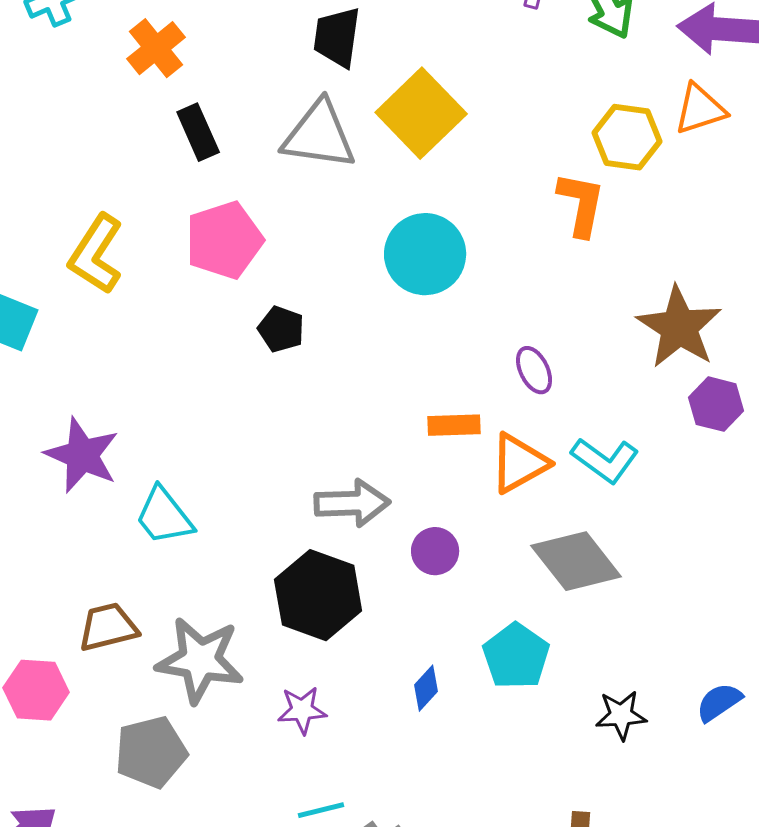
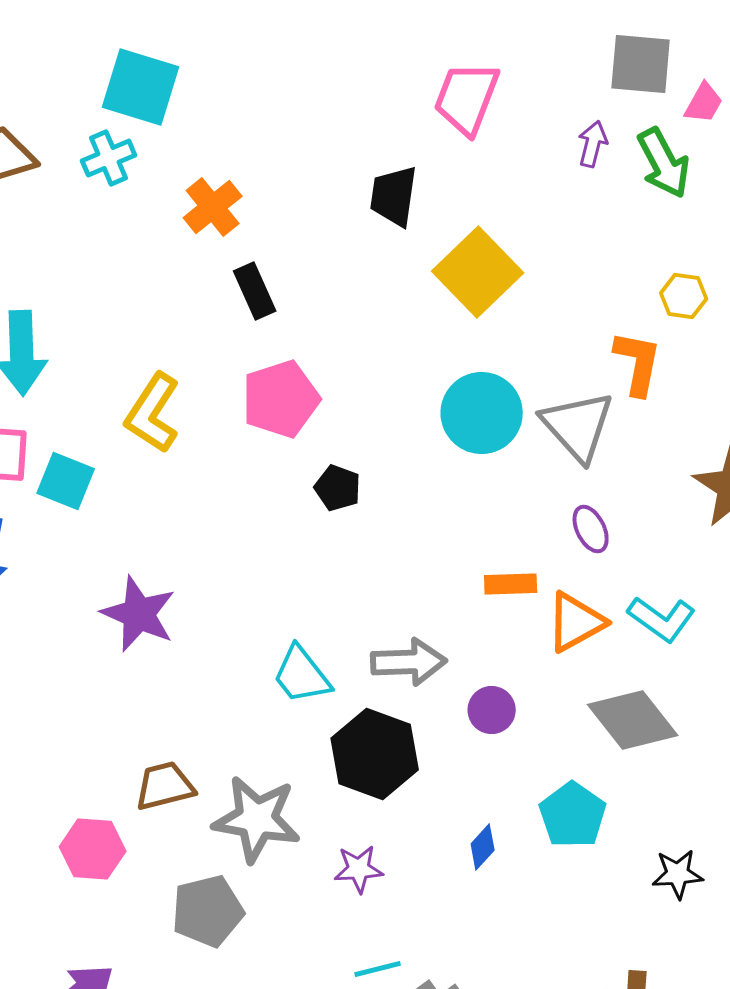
gray triangle: (319, 135) -> (578, 426), moved, turned 40
yellow hexagon: (627, 137) -> (684, 296), size x0.7
cyan trapezoid: (164, 516) -> (302, 675), moved

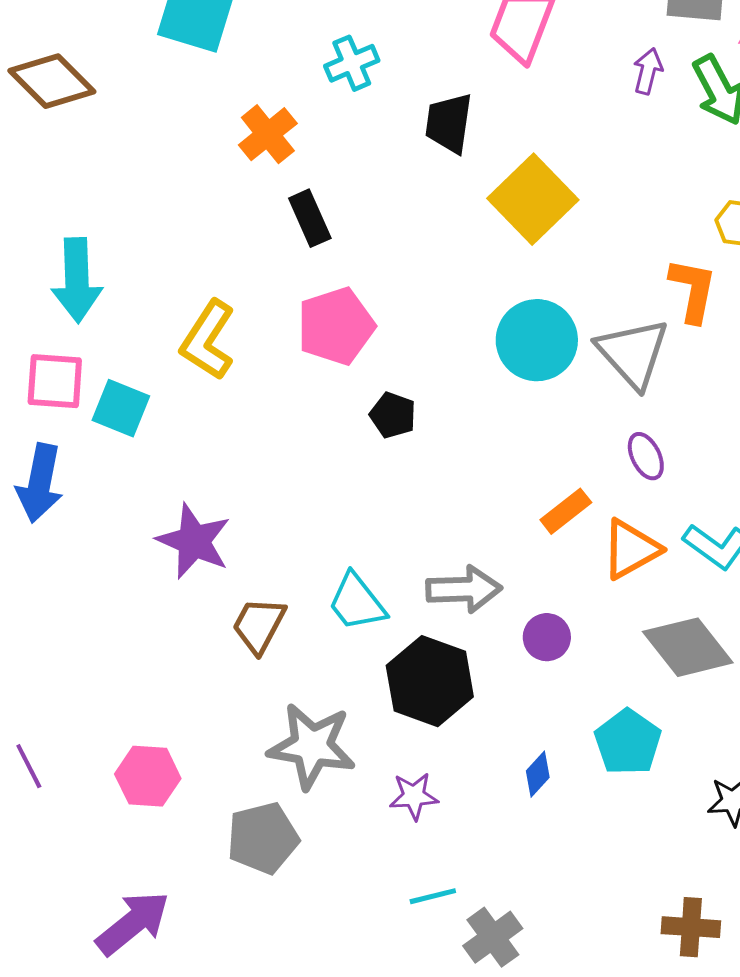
cyan cross: (109, 158) -> (352, 63), moved
orange rectangle: (511, 584) -> (566, 511), turned -36
brown trapezoid: (165, 786) -> (259, 625), moved, turned -48

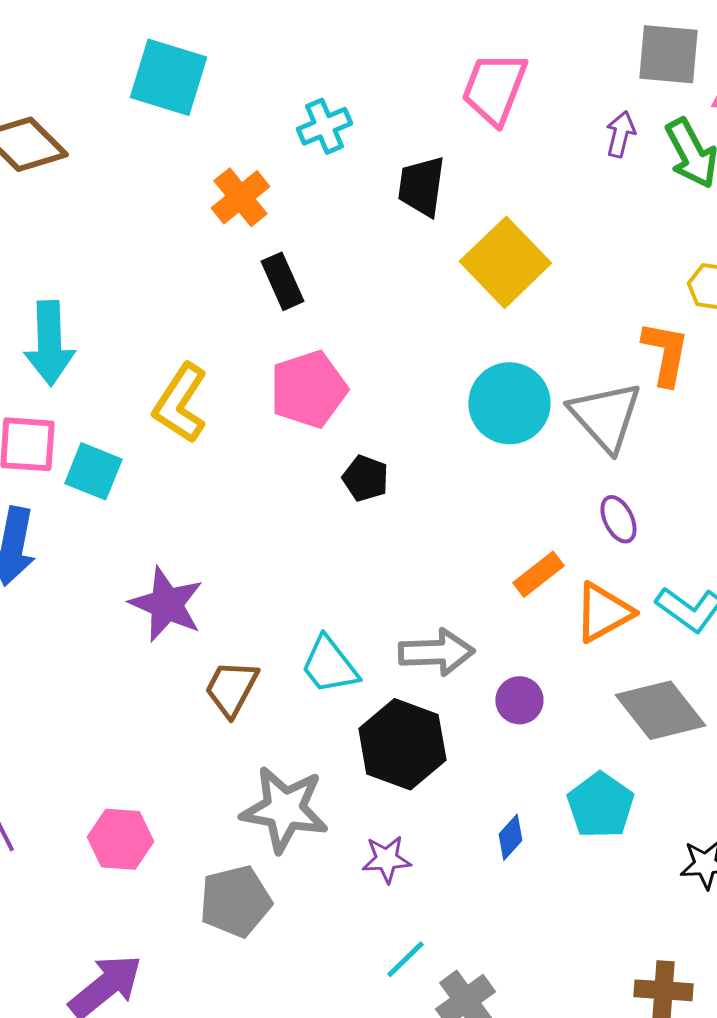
cyan line: (433, 896) -> (405, 959), turned -30

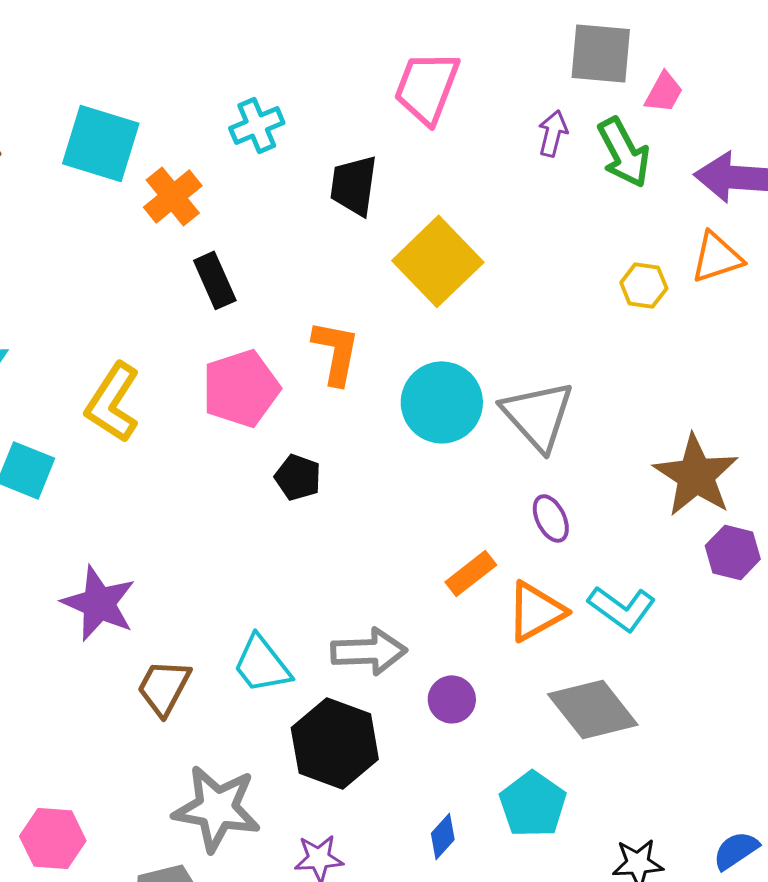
cyan square: (168, 77) -> (101, 143), moved
orange L-shape: (665, 353) -> (336, 352), moved

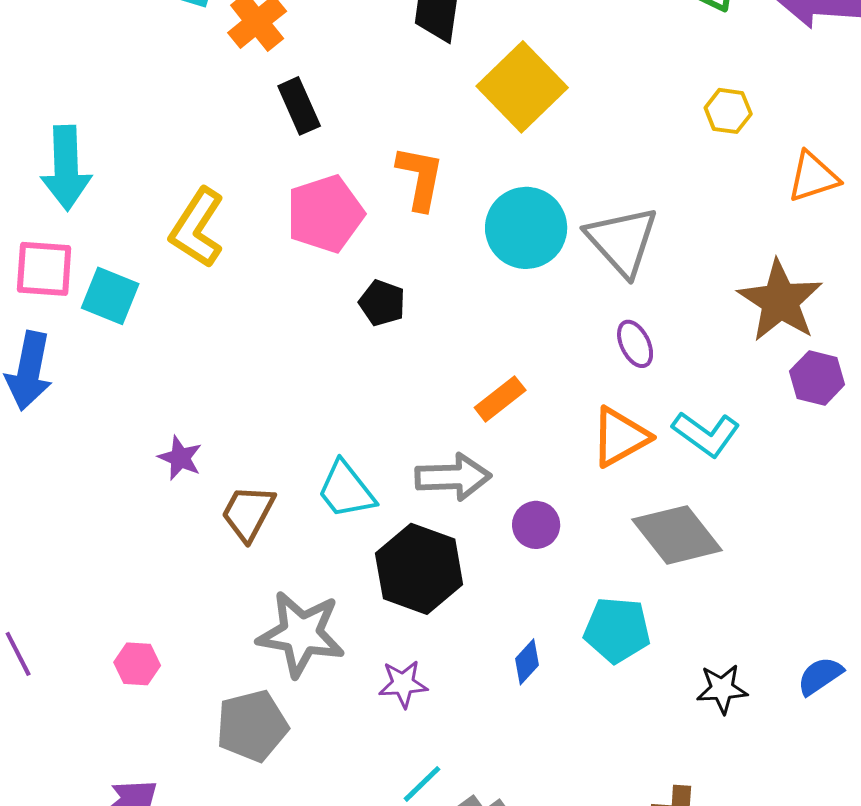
orange triangle: (717, 257) -> (813, 177), moved
orange rectangle: (471, 573) -> (500, 399), moved
purple star: (99, 603) -> (180, 458), moved, size x0.6
cyan pentagon: (533, 804) -> (617, 630), turned -30
pink hexagon: (53, 838) -> (137, 664), size x0.7

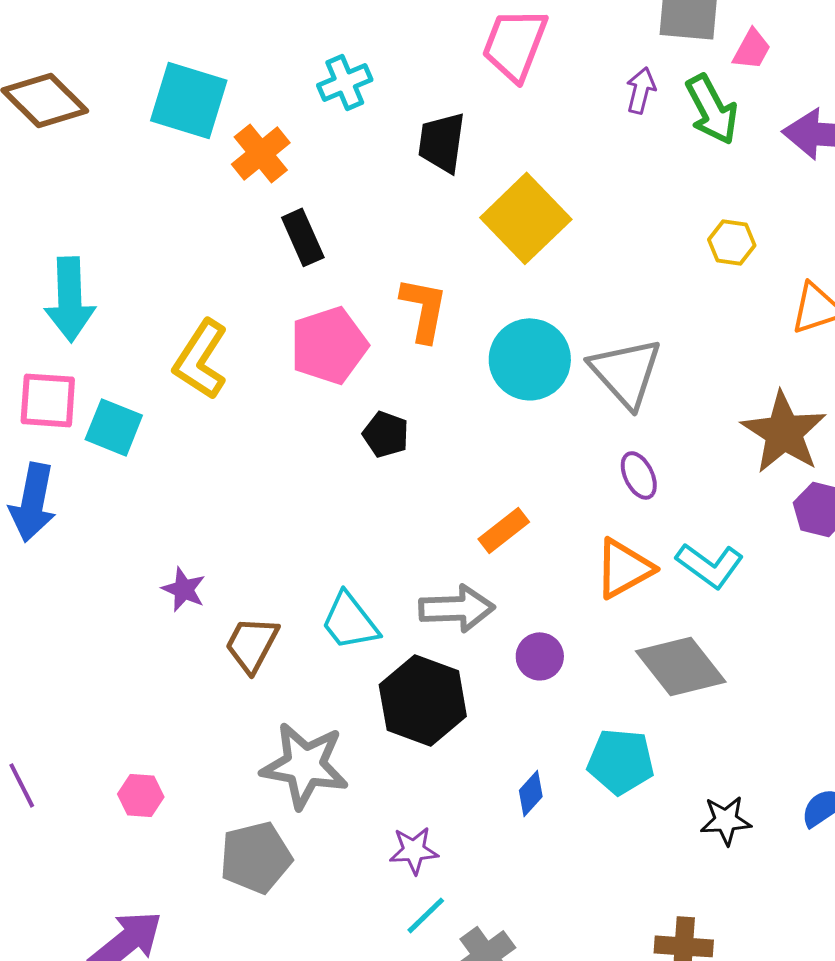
purple star: (403, 684) -> (414, 850), moved

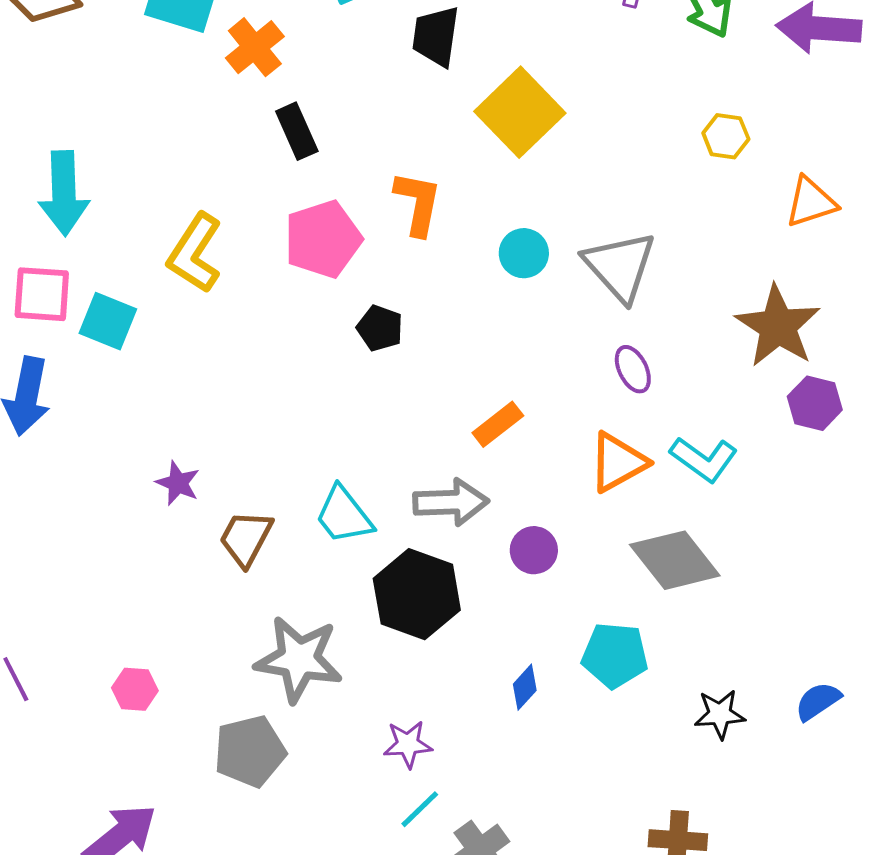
cyan circle: (530, 359) -> (524, 253), size x0.6

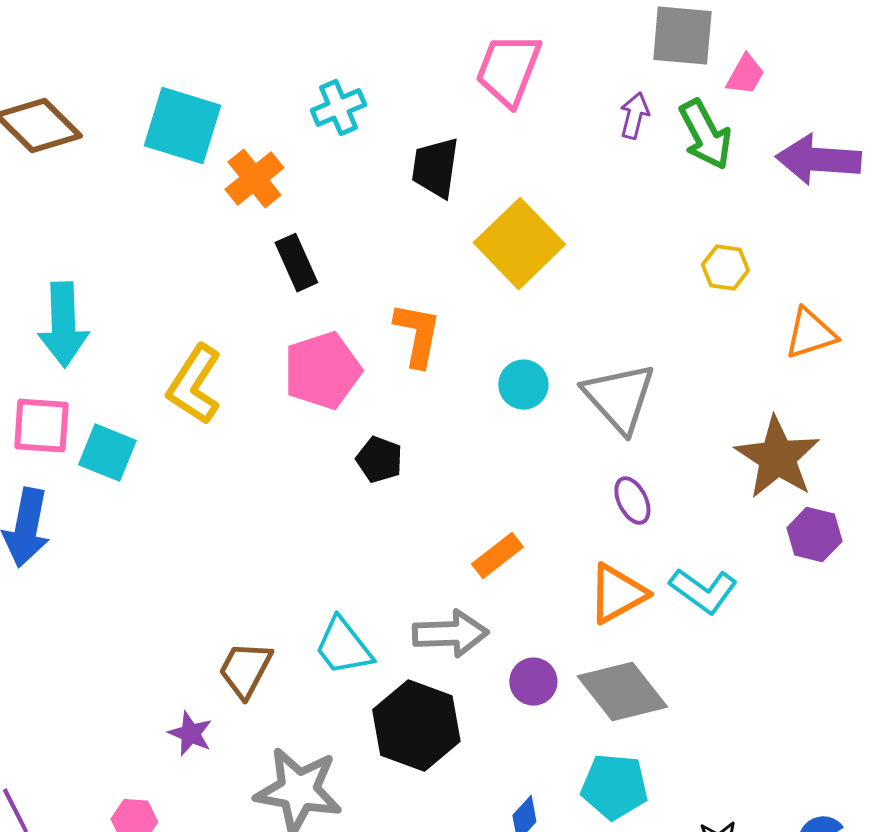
purple star: (178, 483) -> (190, 734), moved
gray diamond: (675, 560) -> (622, 692), moved

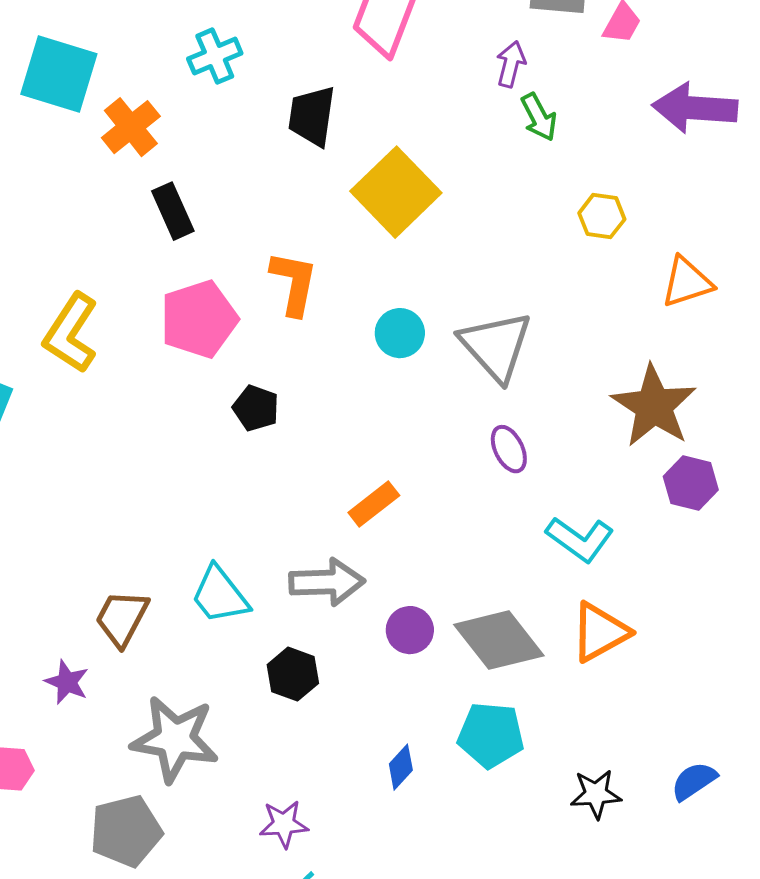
green arrow: (705, 135) -> (539, 117), moved, size x0.7
orange triangle: (617, 594) -> (600, 632), moved
black hexagon: (416, 726) -> (293, 674), size x0.6

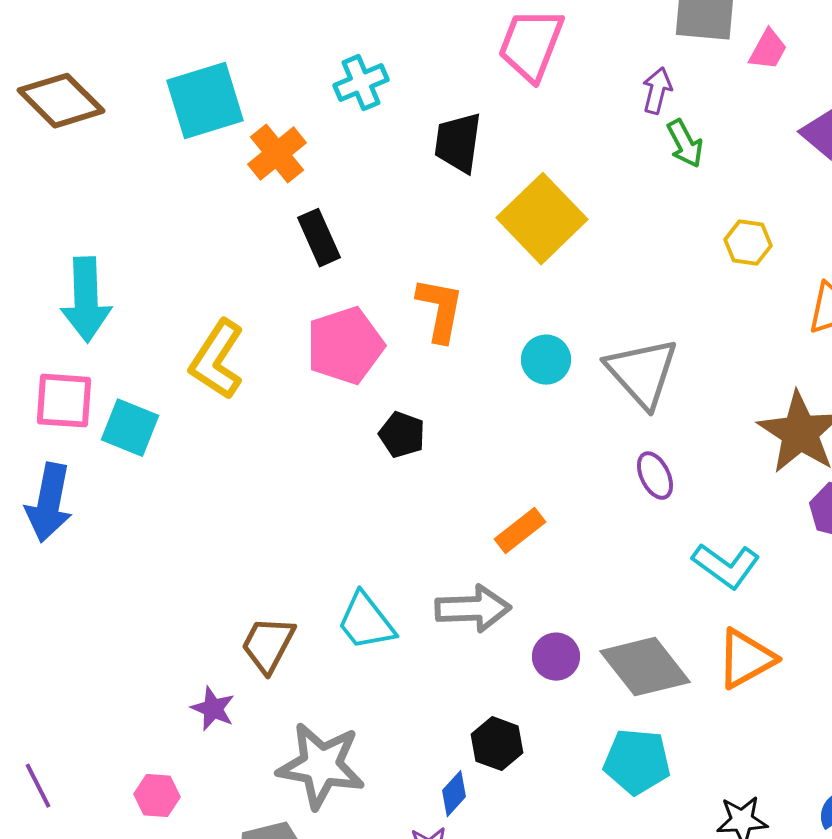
cyan square: (59, 74) -> (205, 101), turned -34
black hexagon: (293, 674) -> (497, 744), moved
blue diamond: (401, 767) -> (454, 794), moved

